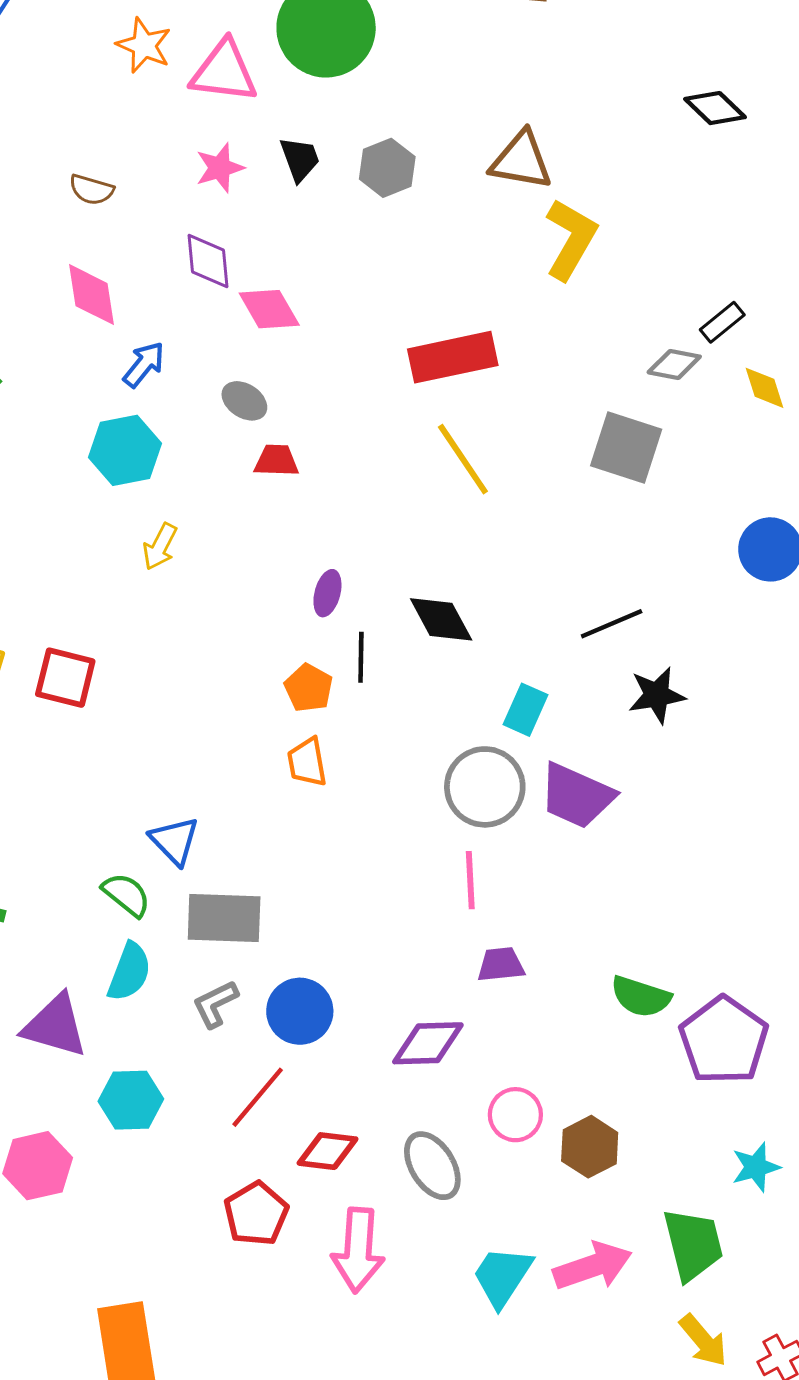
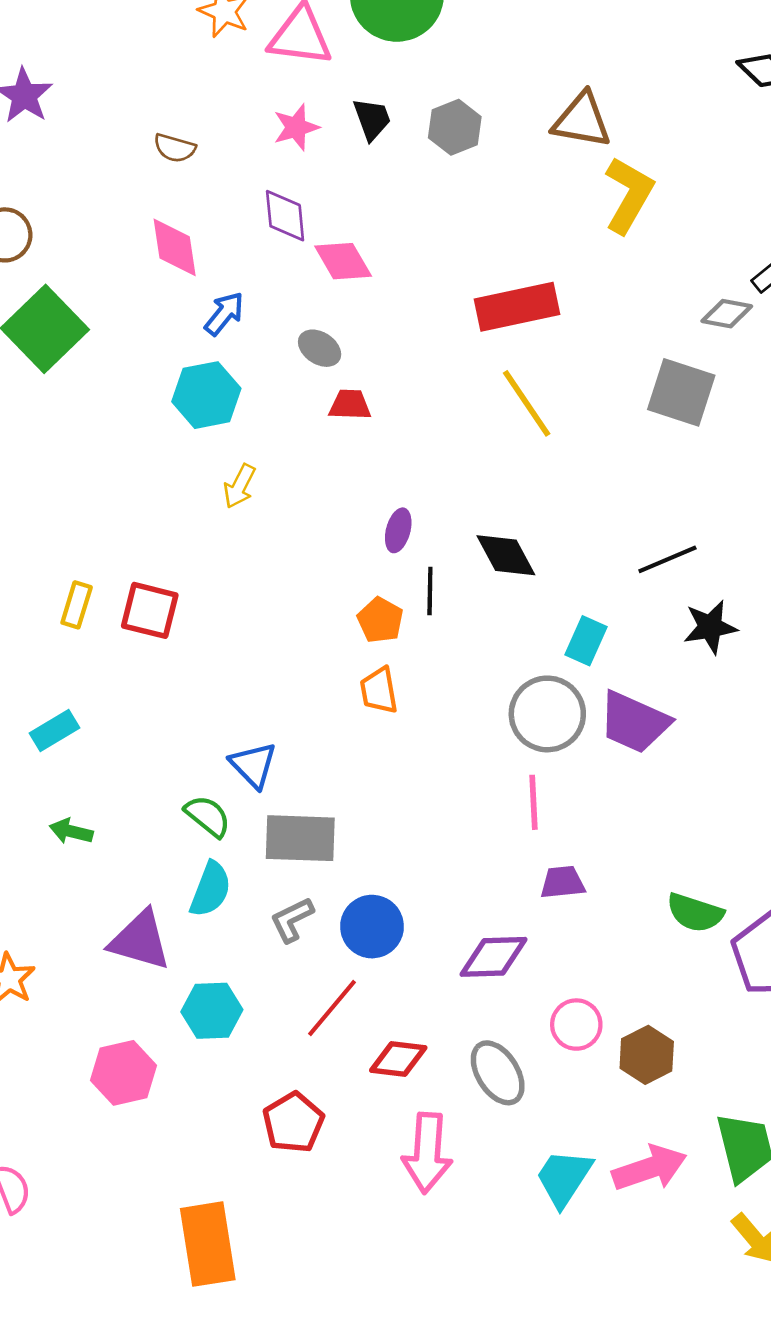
red pentagon: (256, 1214) -> (293, 1123), moved

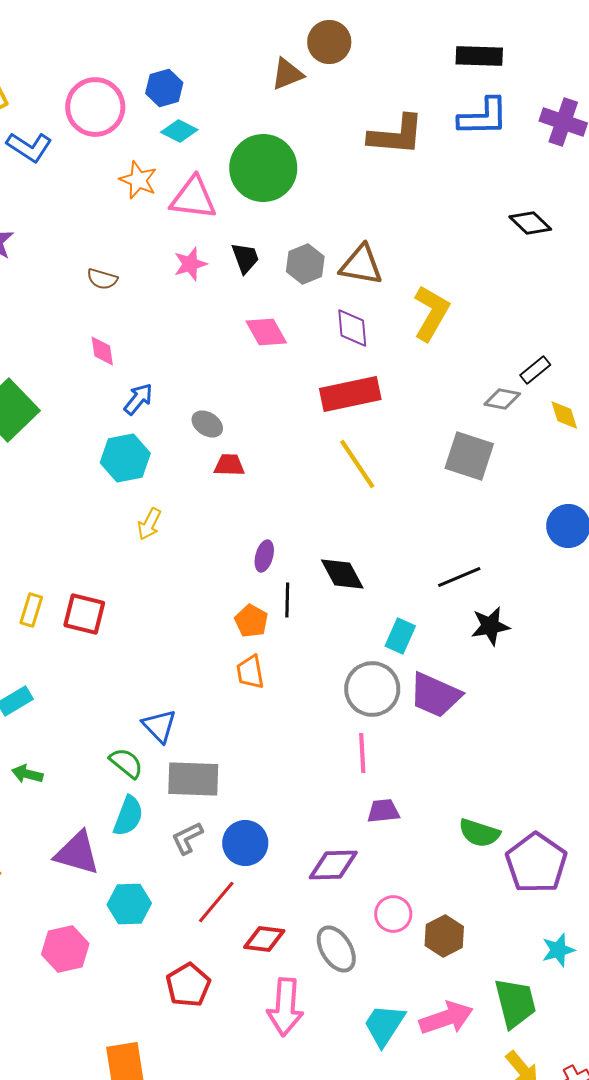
brown triangle: (582, 120) -> (361, 265), moved
purple diamond: (285, 216) -> (352, 328), moved
pink diamond: (175, 247) -> (102, 351), size x0.7
pink diamond: (343, 261) -> (266, 332), moved

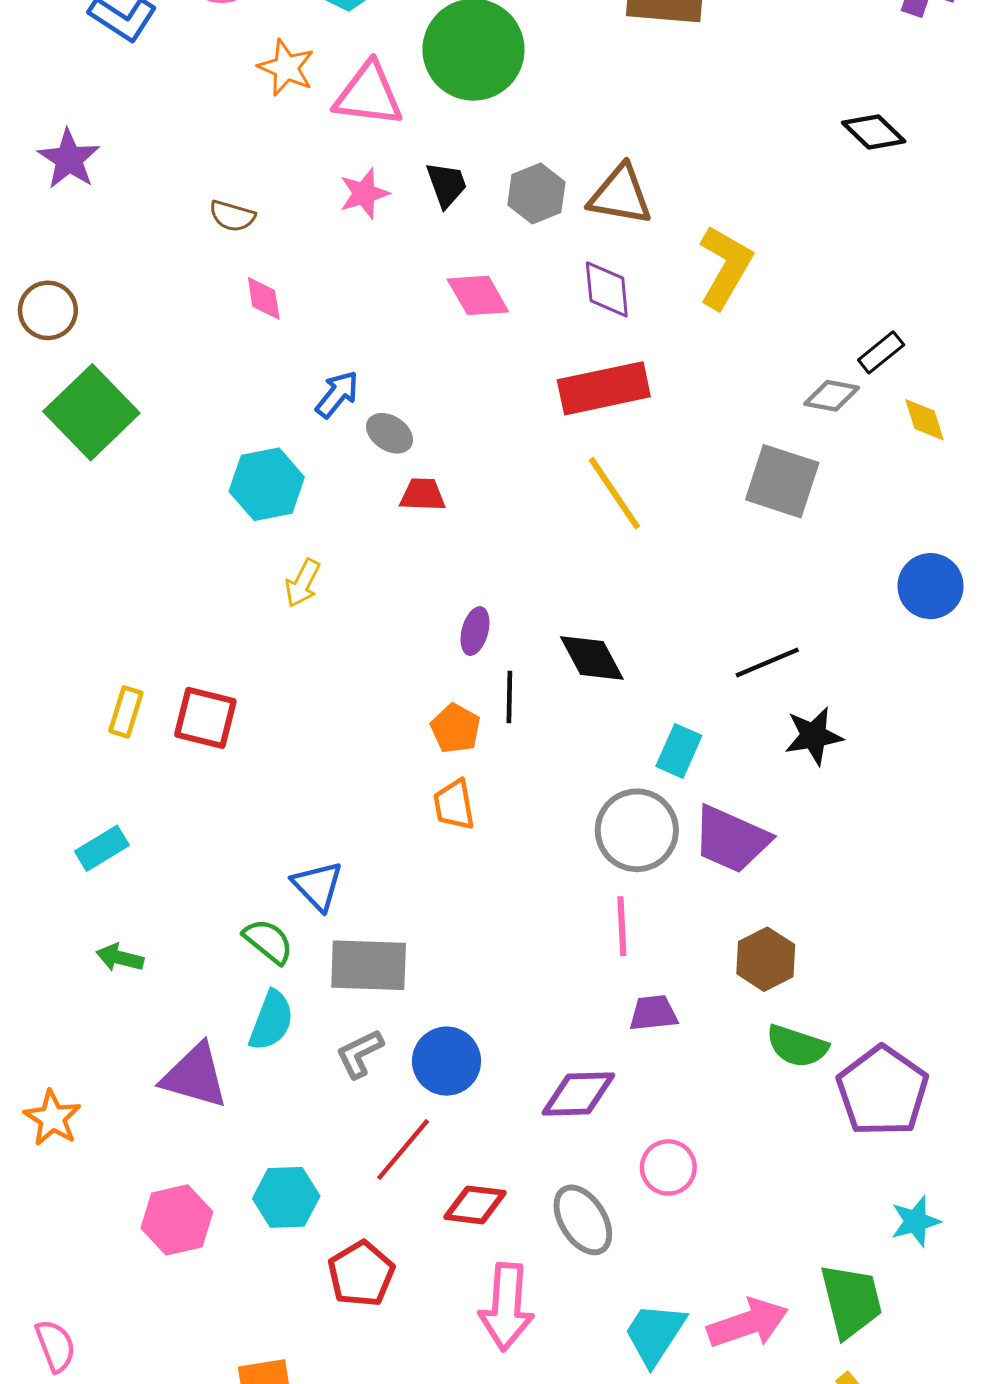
pink diamond: (102, 351) -> (264, 298), moved
blue arrow: (138, 399) -> (337, 394), moved
cyan hexagon: (129, 904) -> (286, 1197), moved
brown hexagon: (444, 936) -> (766, 959), moved

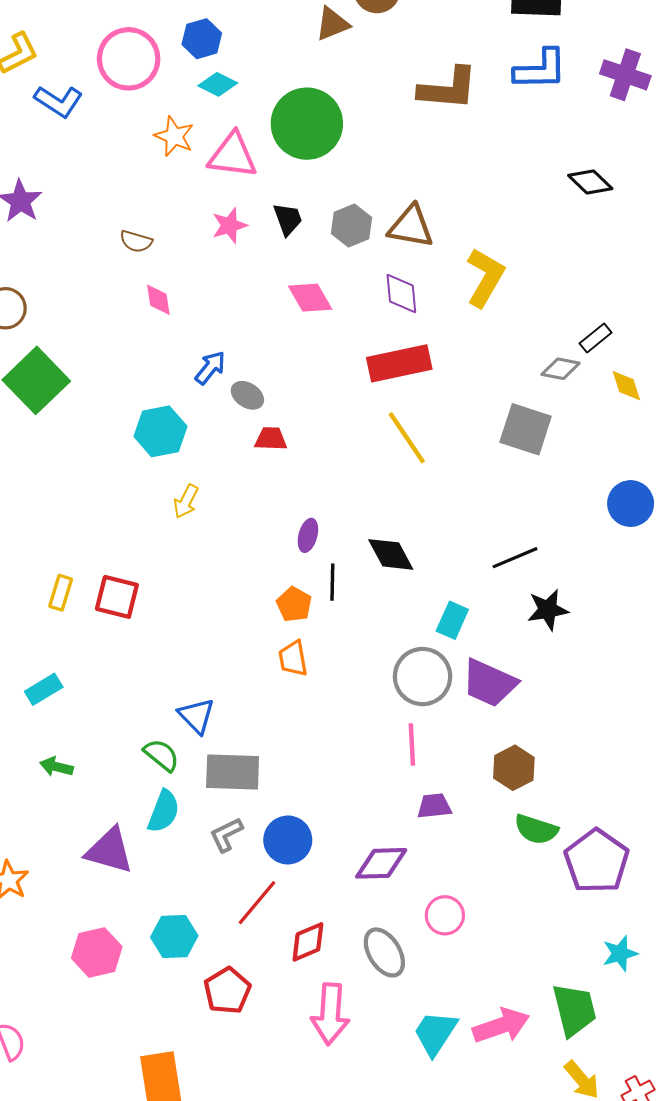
red diamond: (475, 1205) -> (308, 942), turned -30

